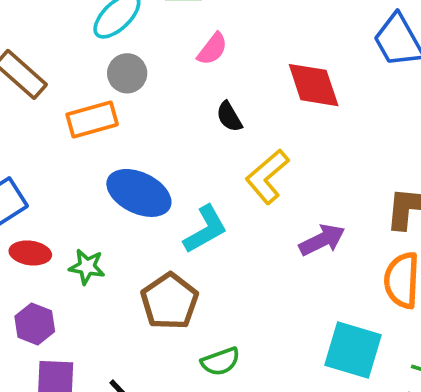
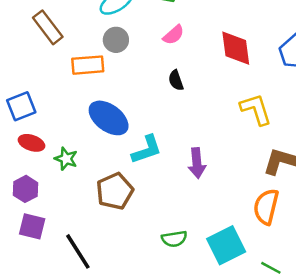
red diamond: (314, 85) -> (236, 48), moved
yellow L-shape: (267, 177) -> (256, 109), moved, turned 102
purple arrow: (322, 240) -> (197, 163), moved, turned 100
cyan square: (353, 350) -> (226, 245), turned 36
green semicircle: (220, 361) -> (174, 239), moved

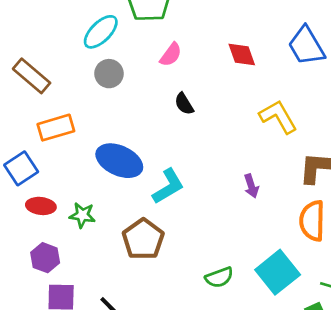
red diamond: (236, 48) -> (242, 55), size x0.7
orange rectangle: (88, 65) -> (56, 128), moved
purple arrow: (197, 163) -> (251, 186), moved, size x0.7

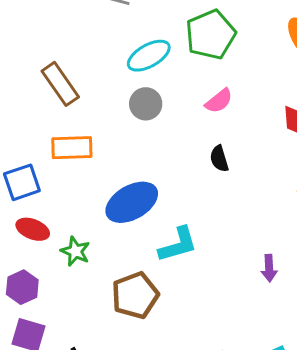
blue ellipse: (119, 161) -> (132, 202), turned -69

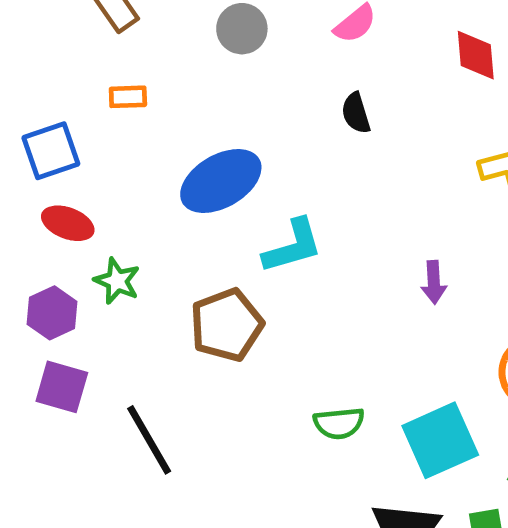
orange rectangle: (72, 148) -> (128, 97), size x0.6
green star: (75, 251) -> (117, 281), moved

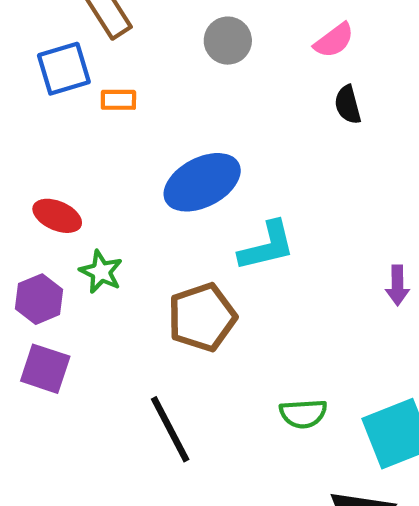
black semicircle: (356, 113) -> (348, 105), moved
blue square: (51, 151) -> (64, 69), moved
black line: (149, 440) -> (170, 429), moved

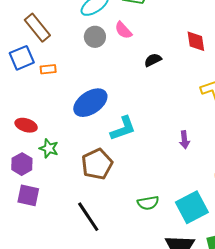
pink semicircle: (334, 40) -> (123, 30), moved, turned 90
black semicircle: (348, 105) -> (153, 60), turned 84

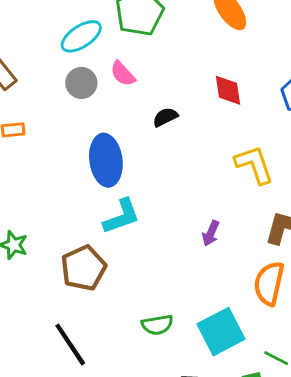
blue ellipse: (90, 103) -> (106, 160), moved, turned -64
purple arrow: (185, 140) -> (211, 233), turned 30

